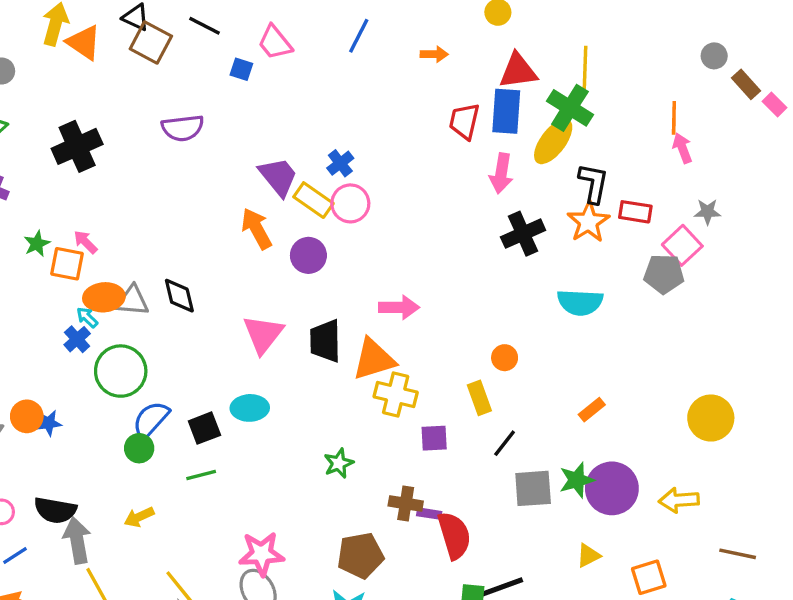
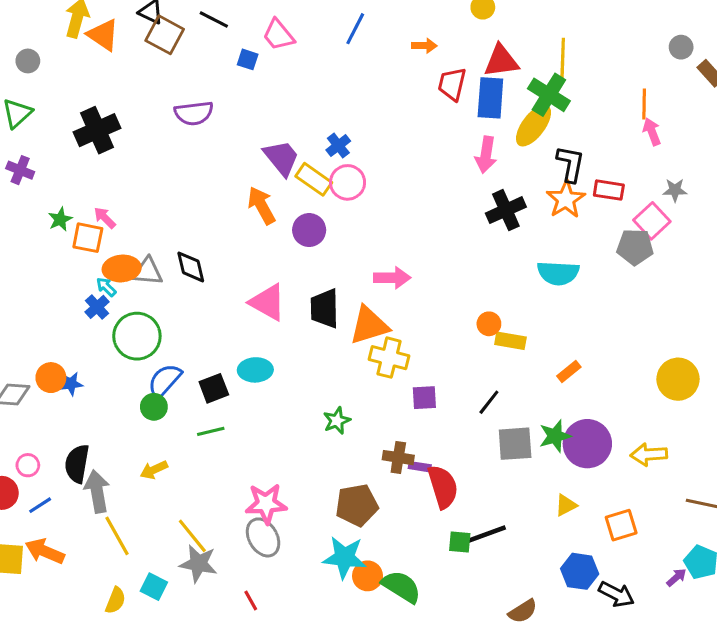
red trapezoid: (464, 121) -> (452, 84), moved
pink triangle: (263, 334) -> (268, 302), turned -39
yellow rectangle: (479, 398) -> (510, 341), moved, turned -60
black semicircle: (55, 510) -> (77, 464), turned 90

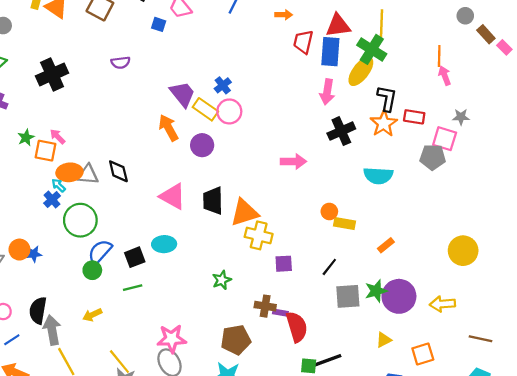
purple semicircle: (194, 113) -> (121, 63), size x0.7
pink square: (652, 221) -> (445, 139), turned -30
pink arrow: (392, 278) -> (293, 161), moved

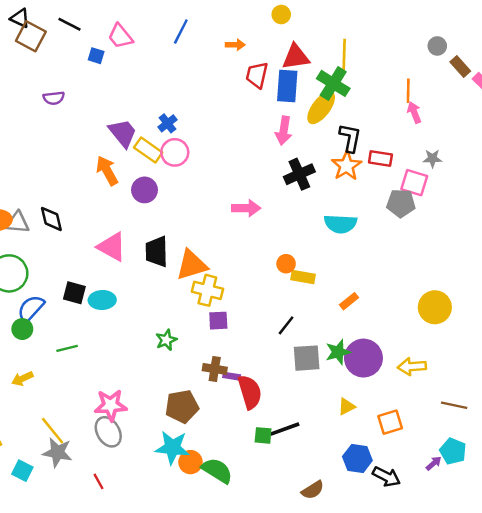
black square: (135, 257) -> (74, 293), moved, turned 36
purple square: (284, 264) -> (218, 321), moved

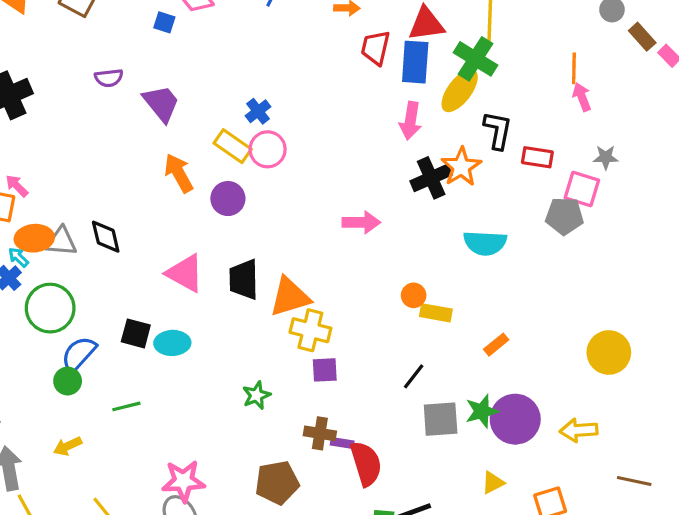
purple trapezoid: (123, 133) -> (161, 103), moved
orange star: (347, 166) -> (461, 167), moved

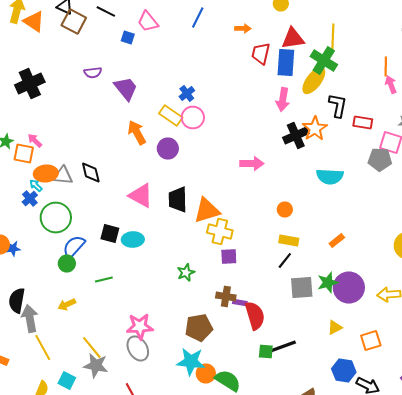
yellow rectangle: (436, 313) -> (289, 240), moved

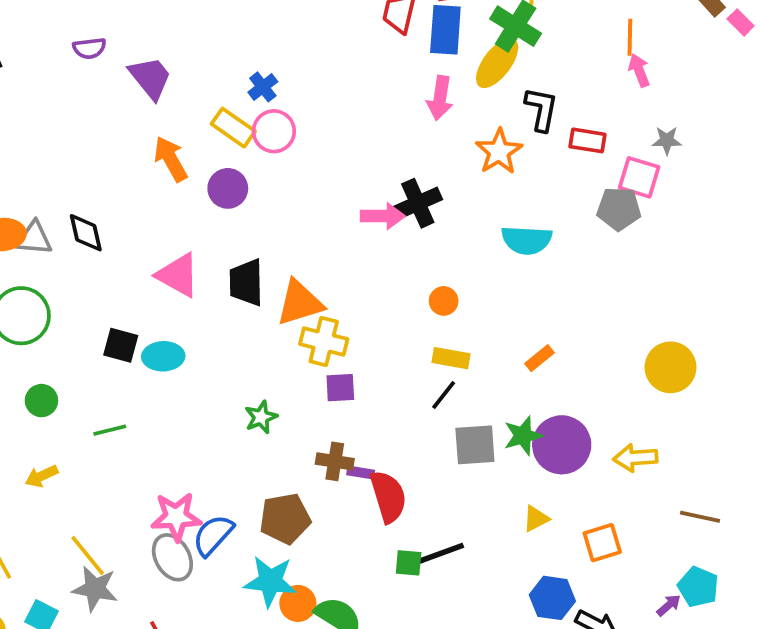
black cross: (296, 136) -> (418, 203), moved
blue semicircle: (74, 246) -> (213, 535), moved

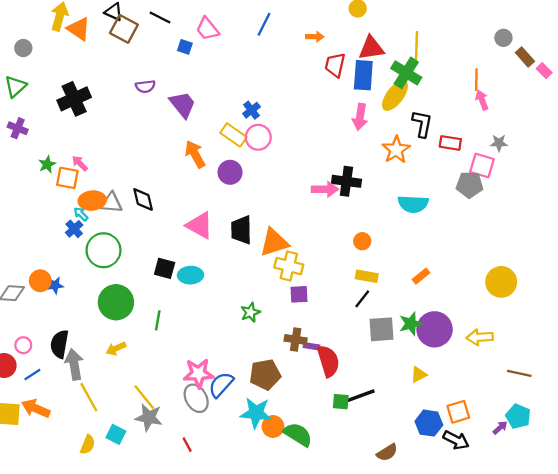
black cross: (418, 203) -> (346, 181), turned 32
green circle: (41, 401) -> (116, 302), size x1.8
green line: (110, 430) -> (158, 320), turned -66
orange square: (602, 543) -> (458, 412), moved

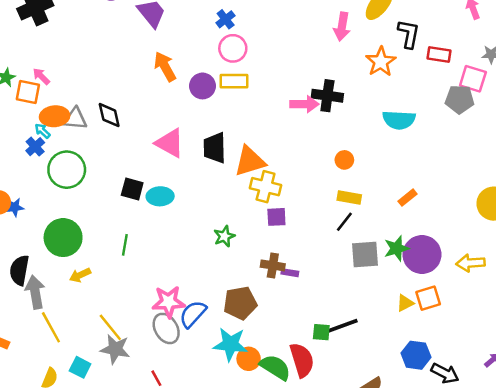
yellow rectangle: (233, 135) -> (234, 81), moved, turned -35
green circle: (116, 302) -> (63, 238), moved
red semicircle: (328, 361) -> (302, 360), moved
orange square: (458, 412) -> (428, 298), moved

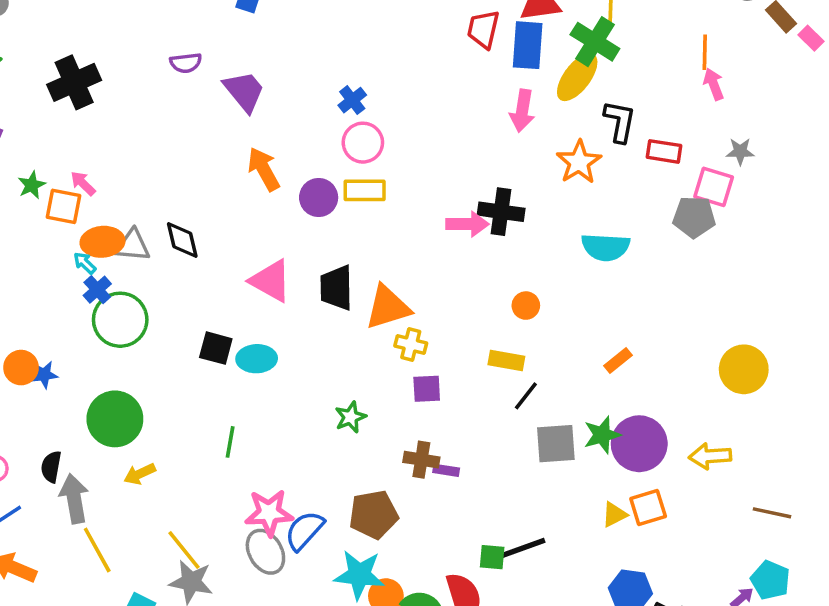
blue cross: (35, 147) -> (97, 290), moved
yellow cross: (266, 187) -> (411, 345), size x0.7
yellow rectangle: (349, 198) -> (506, 360), moved
green line: (125, 245) -> (230, 442), moved
black semicircle: (19, 270) -> (51, 467), size x0.7

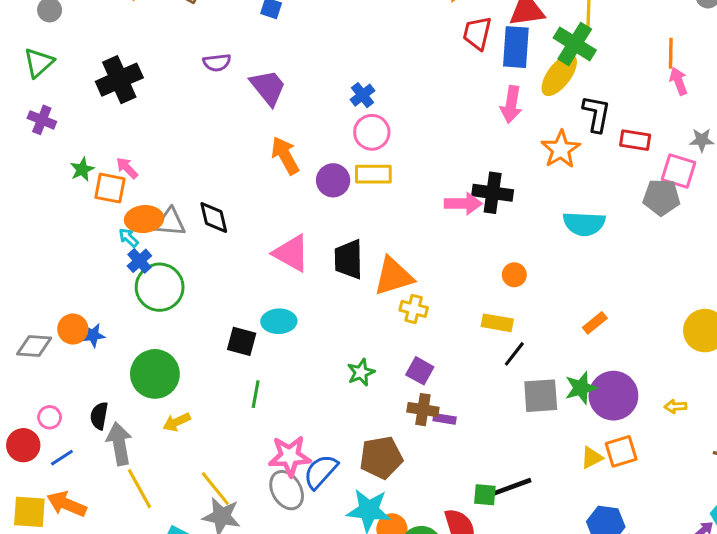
black square: (216, 348) -> (242, 341), moved
purple square: (427, 389) -> (420, 371), moved, turned 32
yellow arrow: (710, 456) -> (675, 406), size x0.6

